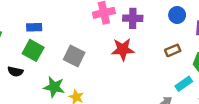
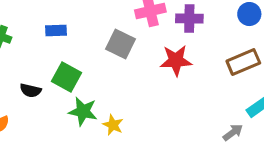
green square: (33, 50) -> (66, 77), moved
brown rectangle: (173, 50) -> (243, 62), size x1.5
gray square: (74, 56) -> (120, 44), moved

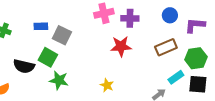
gray square: (120, 44) -> (62, 35), moved
black semicircle: (31, 90) -> (24, 66), size x1.5
yellow star: (113, 125) -> (107, 85), moved

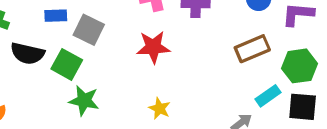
red star: (121, 46) -> (153, 47), moved
black semicircle: (24, 66) -> (27, 53), moved

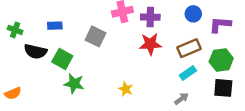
gray square: (89, 30) -> (96, 36), moved
red star: (153, 47) -> (150, 44), moved
cyan rectangle: (268, 96) -> (188, 73), moved

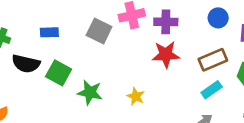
gray square: (96, 36) -> (99, 31), moved
green star: (74, 84) -> (90, 92), moved
yellow star: (126, 89) -> (136, 96), moved

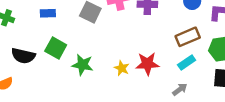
red star: (166, 55) -> (147, 64), moved
black semicircle: (26, 64) -> (23, 56), moved

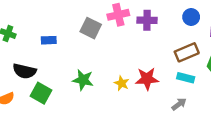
blue rectangle: (48, 13) -> (49, 40), moved
green square: (56, 48) -> (41, 93), moved
cyan rectangle: (187, 63) -> (186, 78), turned 49

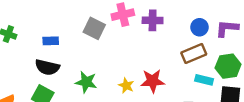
blue circle: (191, 17) -> (199, 27), moved
black semicircle: (25, 71) -> (47, 67), moved
cyan rectangle: (186, 78) -> (204, 80), moved

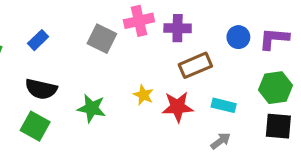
blue rectangle: (51, 41) -> (38, 40), moved, turned -42
brown rectangle: (194, 54) -> (195, 65), moved
cyan rectangle: (204, 80) -> (224, 105), moved
yellow star: (126, 86) -> (143, 95), moved

